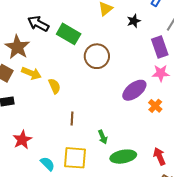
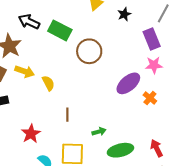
green arrow: (103, 137) -> (99, 132), turned -80
red star: (22, 140) -> (31, 134), moved

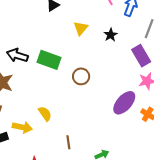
brown circle: (89, 51) -> (81, 76), size x0.7
yellow arrow: (25, 71) -> (22, 127), moved

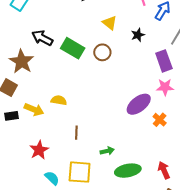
yellow triangle: (81, 28) -> (110, 23), turned -42
brown circle: (81, 76) -> (102, 52), moved
yellow semicircle: (45, 114) -> (59, 100), turned -56

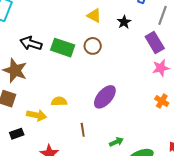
purple ellipse: (139, 104) -> (105, 97), moved
black rectangle: (12, 116) -> (17, 134), moved

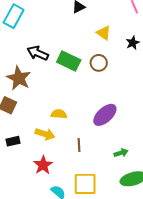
yellow arrow: (37, 115) -> (45, 134), moved
green arrow: (116, 142) -> (121, 153), moved

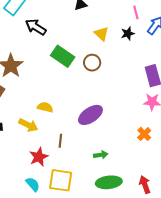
black star: (133, 43) -> (128, 33), moved
black arrow: (38, 53) -> (36, 27), moved
red star: (43, 165) -> (39, 157), moved

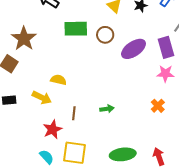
green rectangle: (63, 56) -> (76, 29), turned -35
purple ellipse: (90, 115) -> (133, 49), moved
green arrow: (101, 155) -> (107, 109), moved

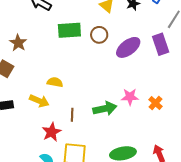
brown star: (24, 39) -> (18, 43), size x0.7
pink star: (165, 74) -> (130, 97), moved
green arrow: (107, 109) -> (105, 109), size x1.6

